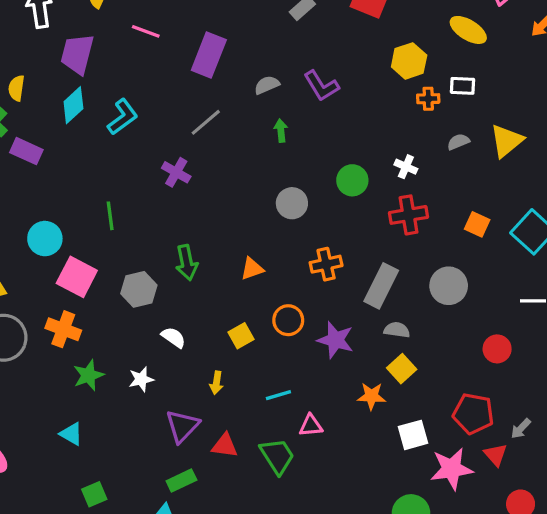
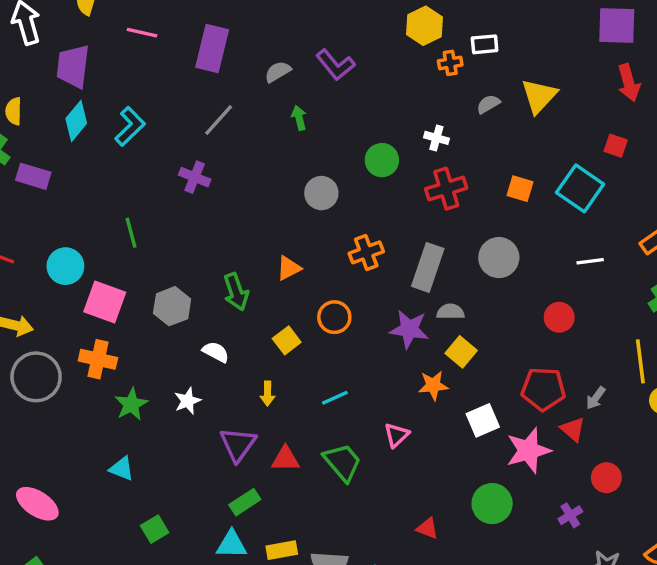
green arrow: (187, 263) -> (236, 292), moved
purple star: (335, 340) -> (409, 329), moved
pink triangle: (311, 425) -> (397, 435), moved, turned -30

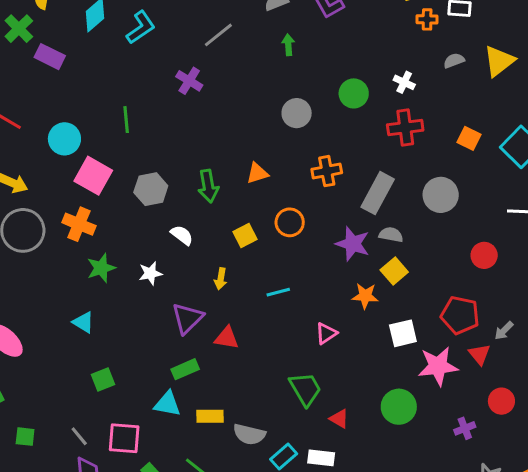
green trapezoid: (342, 462) -> (305, 389), moved

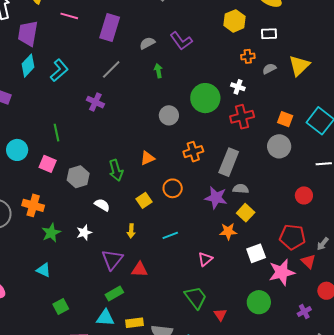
orange cross: (427, 19) -> (248, 56), moved
green circle: (354, 93) -> (205, 98), size x1.5
pink square: (93, 176) -> (48, 164), moved, size x0.7
gray circle: (441, 195) -> (279, 146), moved
red triangle: (339, 419) -> (220, 315), turned 32

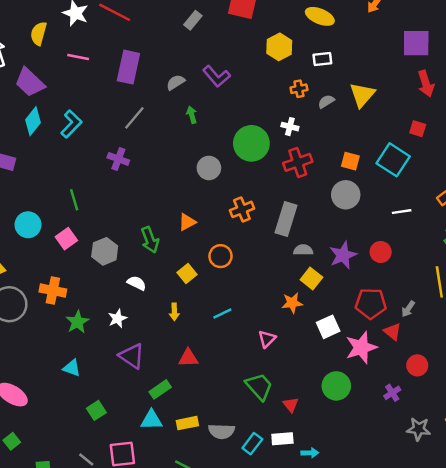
purple trapezoid: (28, 33) -> (30, 82), turned -52
pink square: (48, 164) -> (66, 239), turned 36
purple star: (216, 198) -> (343, 255), moved, turned -30
purple triangle: (112, 260) -> (132, 356), moved, turned -30

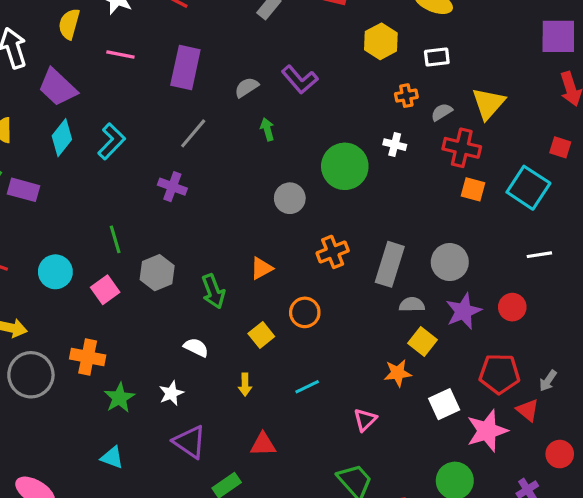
red cross: (298, 162) -> (462, 148), moved, turned 32
gray circle: (346, 195) -> (450, 262), moved
gray hexagon: (105, 251) -> (157, 273), moved

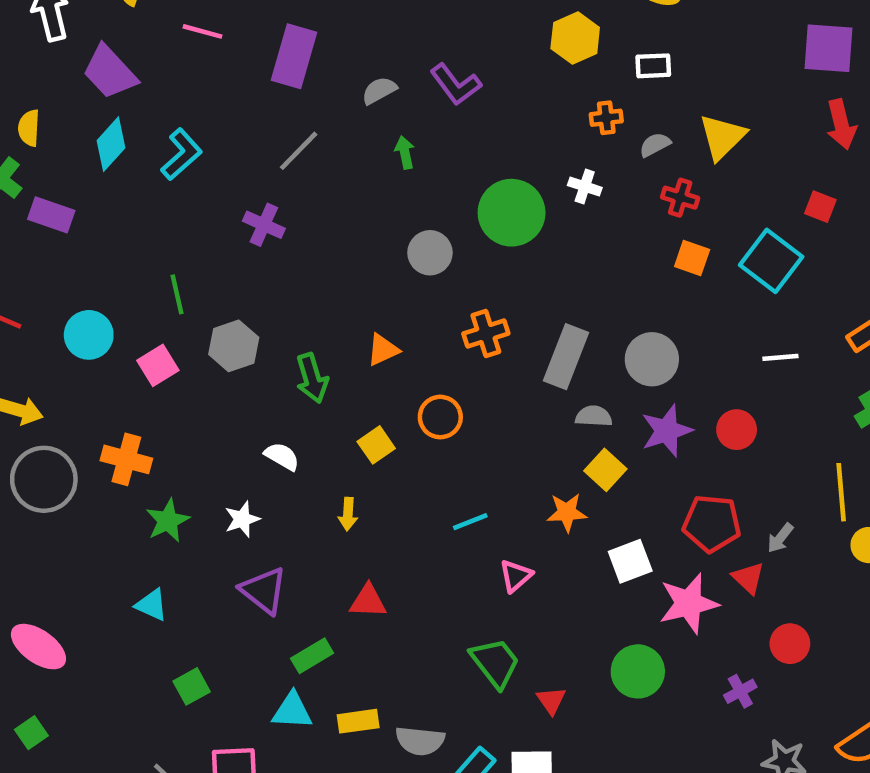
red cross: (462, 148) -> (680, 198), size x0.7
cyan line: (307, 387) -> (470, 522), moved

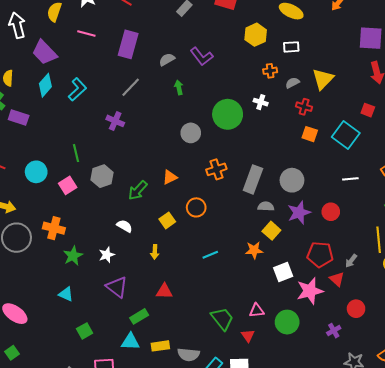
green arrow: (312, 378) -> (138, 190), turned 60
pink triangle: (516, 576) -> (257, 310), moved, turned 35

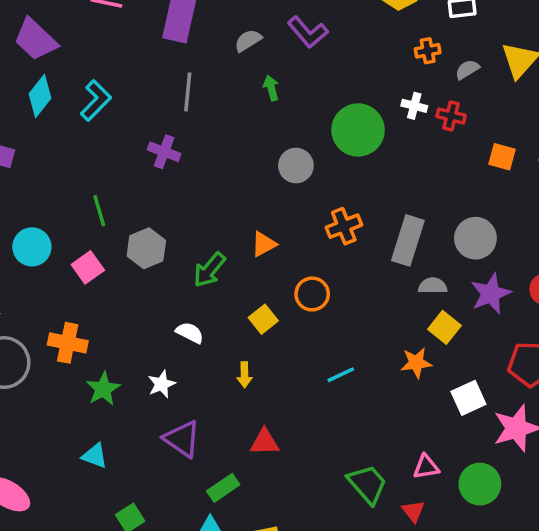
gray line: (131, 87) -> (188, 92), turned -35
red cross: (304, 107) -> (451, 116), moved

